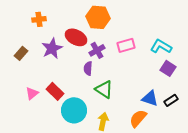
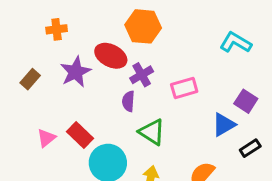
pink rectangle: (126, 45) -> (184, 88), moved
cyan L-shape: (161, 46) -> (236, 43), moved
blue triangle: (150, 98) -> (224, 125), moved, turned -48

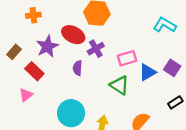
purple semicircle: (128, 101) -> (77, 68), moved
blue triangle: (224, 125) -> (147, 72), moved
green triangle: (152, 132) -> (119, 85), moved
red rectangle: (80, 135) -> (34, 71), moved

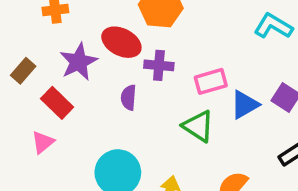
purple cross: (96, 49) -> (159, 65), turned 35

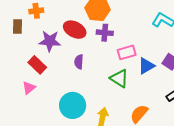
purple star: (79, 62) -> (50, 41), turned 30
purple cross: (159, 65) -> (105, 33), moved
brown rectangle: (23, 71) -> (17, 26), moved, turned -40

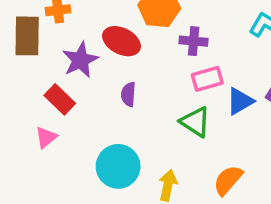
brown rectangle: (17, 26) -> (27, 36), size x1.6
purple cross: (105, 33) -> (194, 41), moved
purple star: (50, 41) -> (80, 60), turned -30

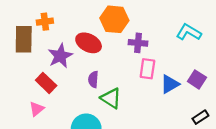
pink rectangle: (207, 79) -> (147, 69), turned -66
green triangle: (195, 122) -> (111, 98), moved

